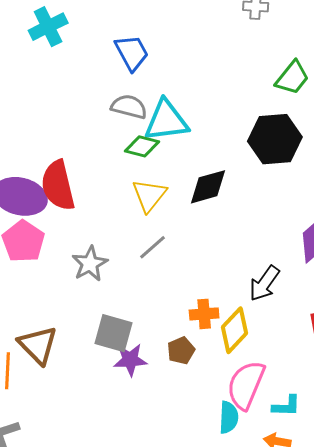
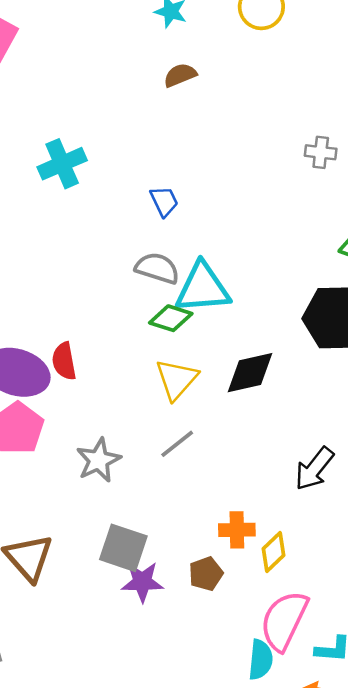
blue trapezoid: (132, 53) -> (164, 201), size x0.7
red semicircle: (58, 185) -> (64, 361), size x0.6
black arrow: (264, 283) -> (314, 469), moved
yellow diamond: (235, 330) -> (274, 552), size x0.7

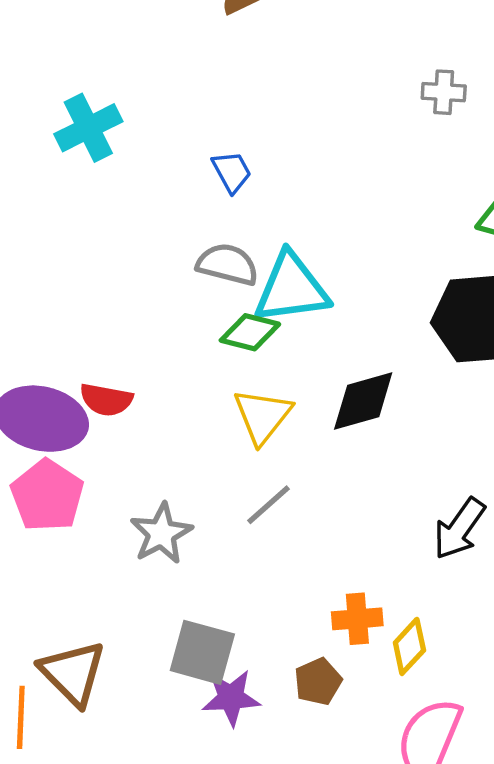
red semicircle: (64, 361) -> (106, 400), turned -66

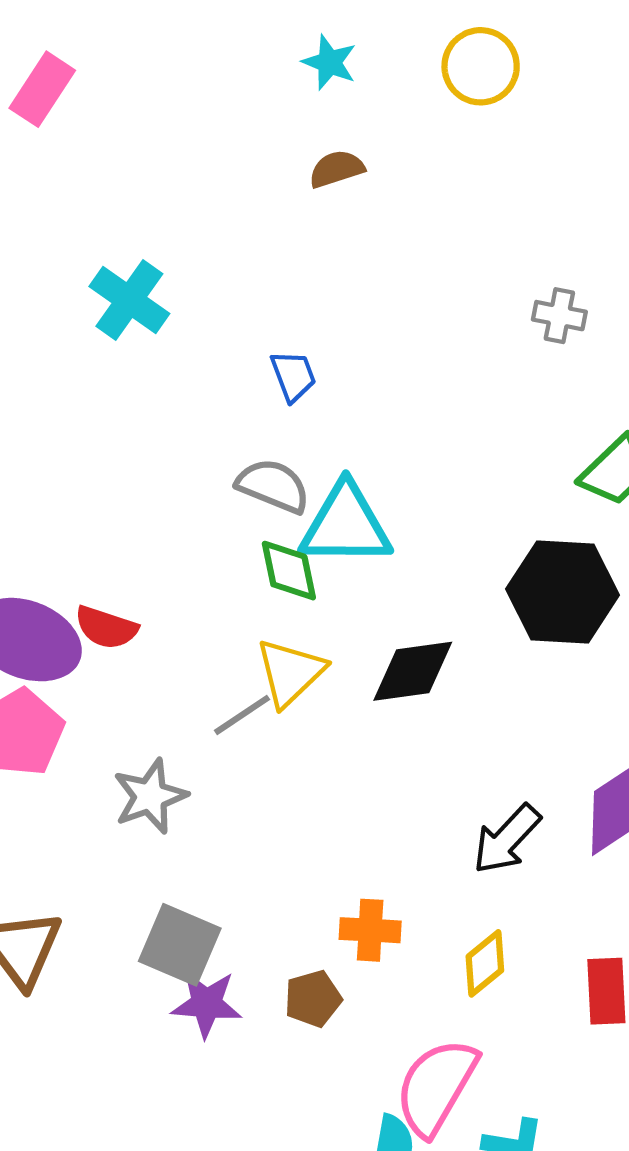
cyan cross: (88, 128) -> (129, 300), turned -36
green diamond: (250, 332) -> (289, 571), turned 56
gray line: (268, 505) -> (242, 715), moved
yellow diamond: (409, 646) -> (485, 963), moved

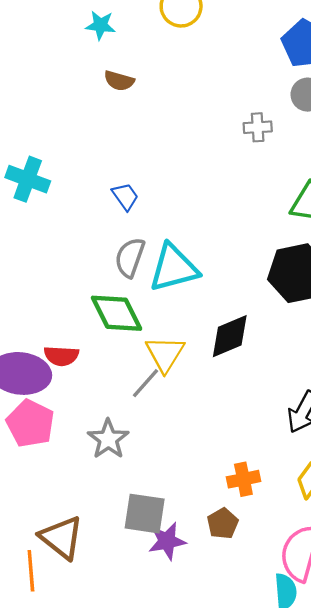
brown semicircle: (337, 169) -> (119, 81), turned -132
gray semicircle: (273, 486) -> (130, 257), turned -78
green diamond: (289, 571) -> (117, 313), moved, size x1.4

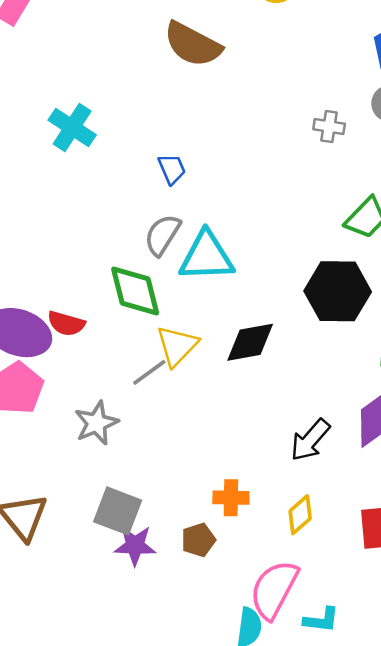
brown semicircle: (119, 81) -> (193, 44), size x1.8

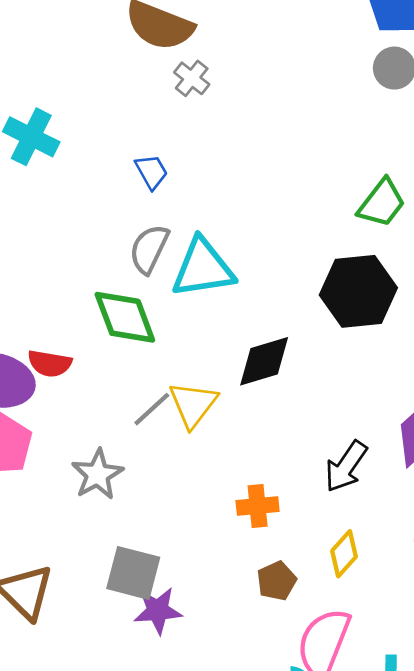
gray cross: (329, 126) -> (192, 78), moved, turned 36
yellow triangle: (177, 346) -> (193, 404), moved
orange cross: (231, 498) -> (258, 506), moved
brown pentagon: (198, 540) -> (277, 581), moved

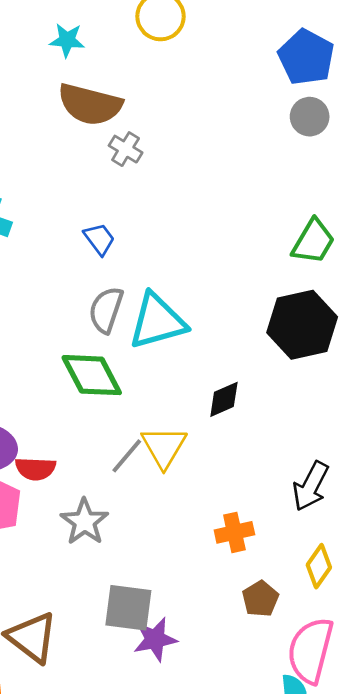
black diamond: (264, 361) -> (224, 399), size x0.7
red semicircle: (50, 363) -> (35, 469), moved

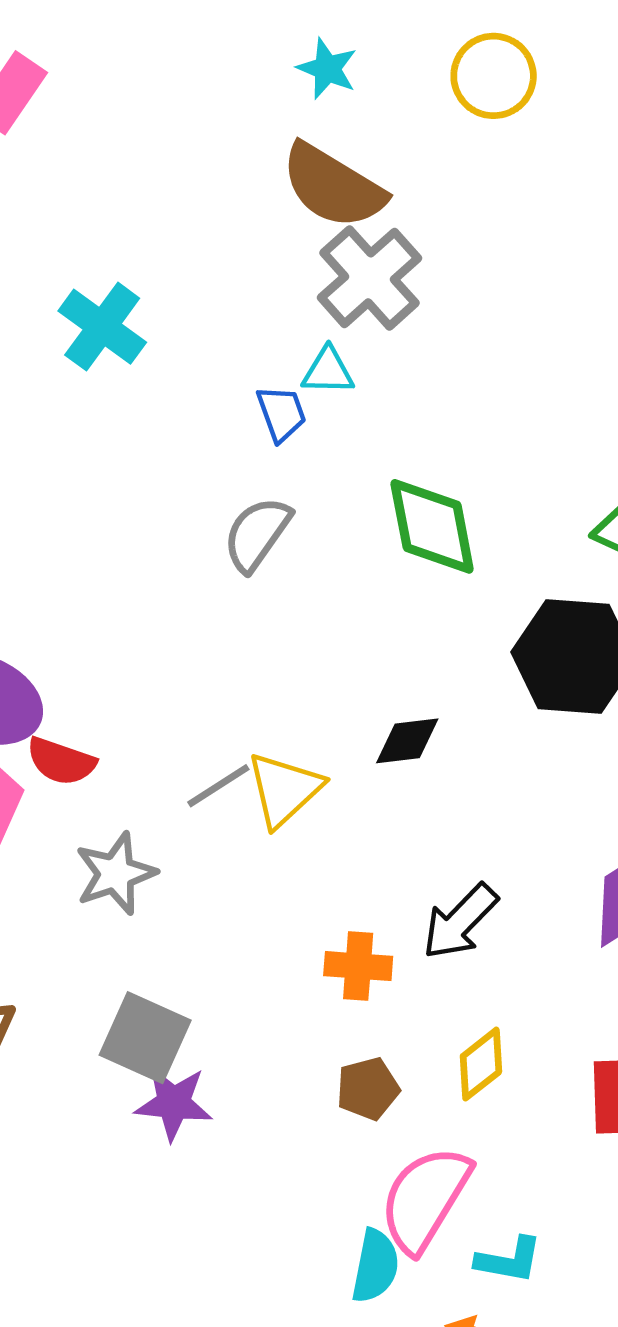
gray cross: (126, 149) -> (370, 278), size x1.8
cyan triangle: (157, 321) -> (328, 371), moved, size x0.5
green diamond: (92, 375) -> (432, 526), moved
black arrow: (311, 486) -> (460, 922), moved

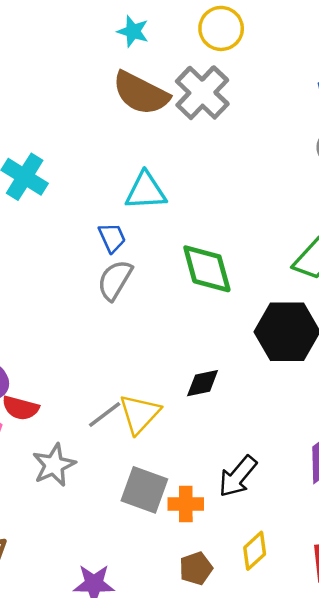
gray cross: (370, 278) -> (202, 93), moved
cyan triangle: (328, 371) -> (146, 191), size x1.5
blue trapezoid: (281, 413) -> (112, 238), moved
gray square: (145, 1038) -> (144, 490), moved

